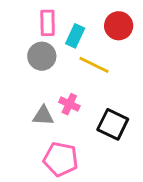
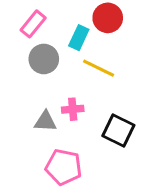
pink rectangle: (48, 23) -> (33, 24), moved, turned 40
red circle: (119, 26) -> (108, 18), moved
pink cross: (69, 104) -> (73, 109), turned -30

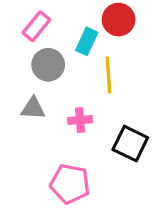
yellow line: (99, 68) -> (108, 75), turned 60
gray triangle: (45, 121) -> (33, 108), moved

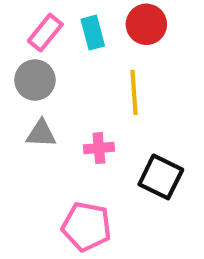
cyan rectangle: (87, 41) -> (93, 33), moved, turned -40
gray circle: (48, 65) -> (35, 80), moved

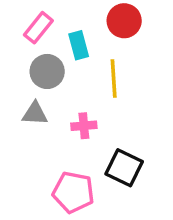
cyan rectangle: (93, 33) -> (79, 45), moved
gray circle: (35, 80) -> (47, 71), moved
black square: (161, 177) -> (124, 168), moved

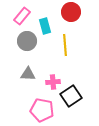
gray triangle: (35, 114) -> (28, 74), moved
pink cross: (84, 126) -> (53, 82), moved
black square: (124, 168) -> (71, 96), turned 30

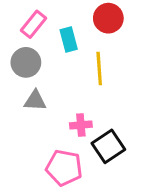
gray circle: (27, 41) -> (26, 62), moved
gray triangle: (28, 74) -> (35, 101), moved

